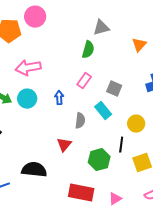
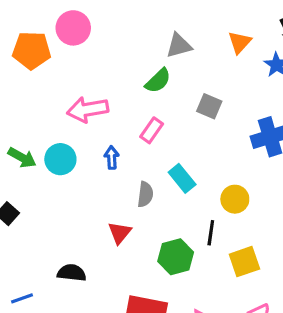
orange triangle: (139, 45) -> (240, 42), moved
green semicircle: (88, 50) -> (158, 81), turned 30
pink arrow: (28, 68) -> (88, 110), moved
gray square: (114, 89) -> (209, 106), moved
black semicircle: (34, 170) -> (72, 273), size x0.7

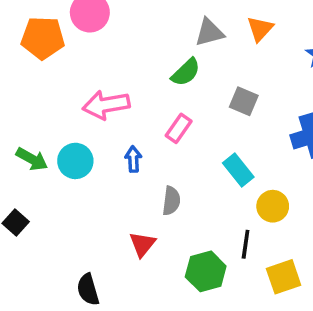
orange triangle: (240, 42) -> (260, 29), moved
cyan rectangle: (182, 178) -> (238, 170), moved
black semicircle: (72, 273) -> (88, 289), turned -112

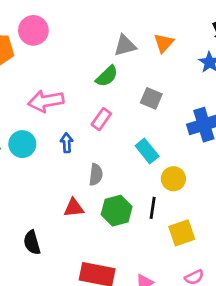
red triangle: (142, 244) -> (74, 208), turned 45
green hexagon: (206, 271) -> (117, 211), moved

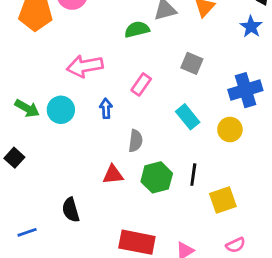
green semicircle: (107, 76) -> (137, 29), moved, turned -150
yellow circle: (173, 179) -> (230, 130), moved

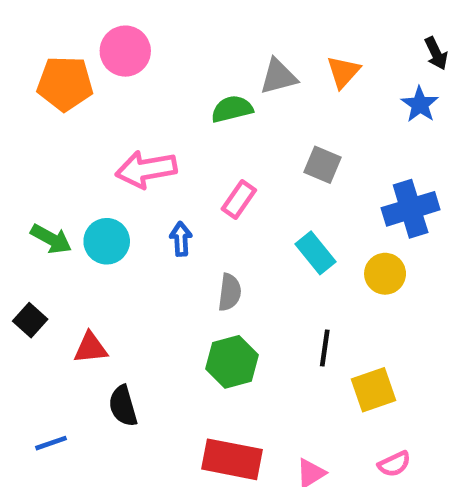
red triangle: (113, 175) -> (90, 348), moved
green hexagon: (157, 177) -> (232, 362), moved

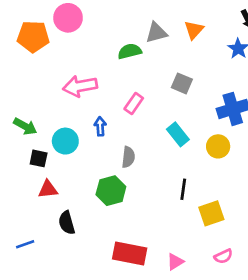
cyan circle: (107, 241) -> (65, 141), moved
black square: (30, 320) -> (39, 158), moved, turned -30
green hexagon: (232, 362) -> (111, 191), moved

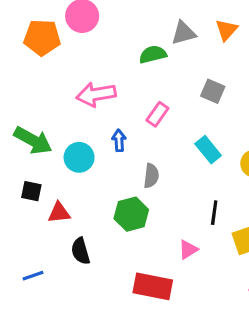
green arrow: (25, 126) -> (33, 140), size x1.4
black square: (39, 158) -> (31, 191), moved
pink triangle: (175, 262) -> (188, 249), moved

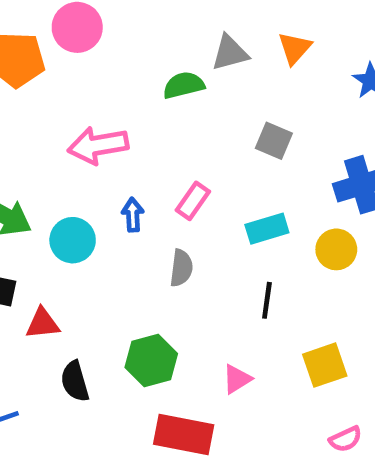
pink rectangle: (157, 114) -> (193, 201), moved
cyan rectangle: (208, 150) -> (267, 229), turned -68
black line: (214, 213) -> (267, 300), moved
green hexagon: (131, 214) -> (151, 360), moved

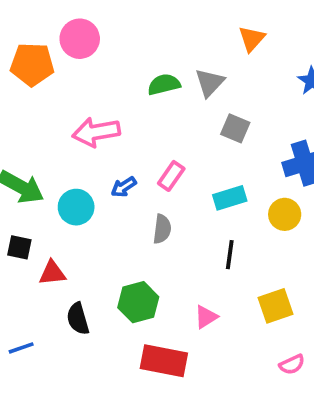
orange triangle: (295, 48) -> (252, 39), moved
gray triangle: (230, 53) -> (210, 83), moved, turned -32
blue arrow: (133, 215) -> (124, 187), turned -120

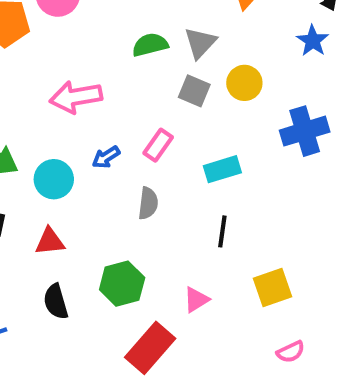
gray square: (235, 128) -> (194, 91), moved
yellow circle: (285, 214) -> (244, 83), moved
red triangle: (52, 273) -> (50, 241), moved
red rectangle: (164, 361) -> (150, 348), turned -60

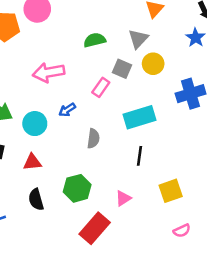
gray triangle: (200, 43) -> (138, 39), moved
pink rectangle: (158, 145) -> (101, 87), moved
cyan rectangle: (222, 169) -> (139, 117), size x1.4

